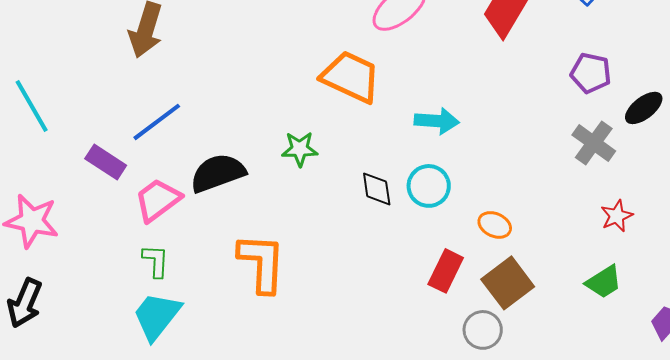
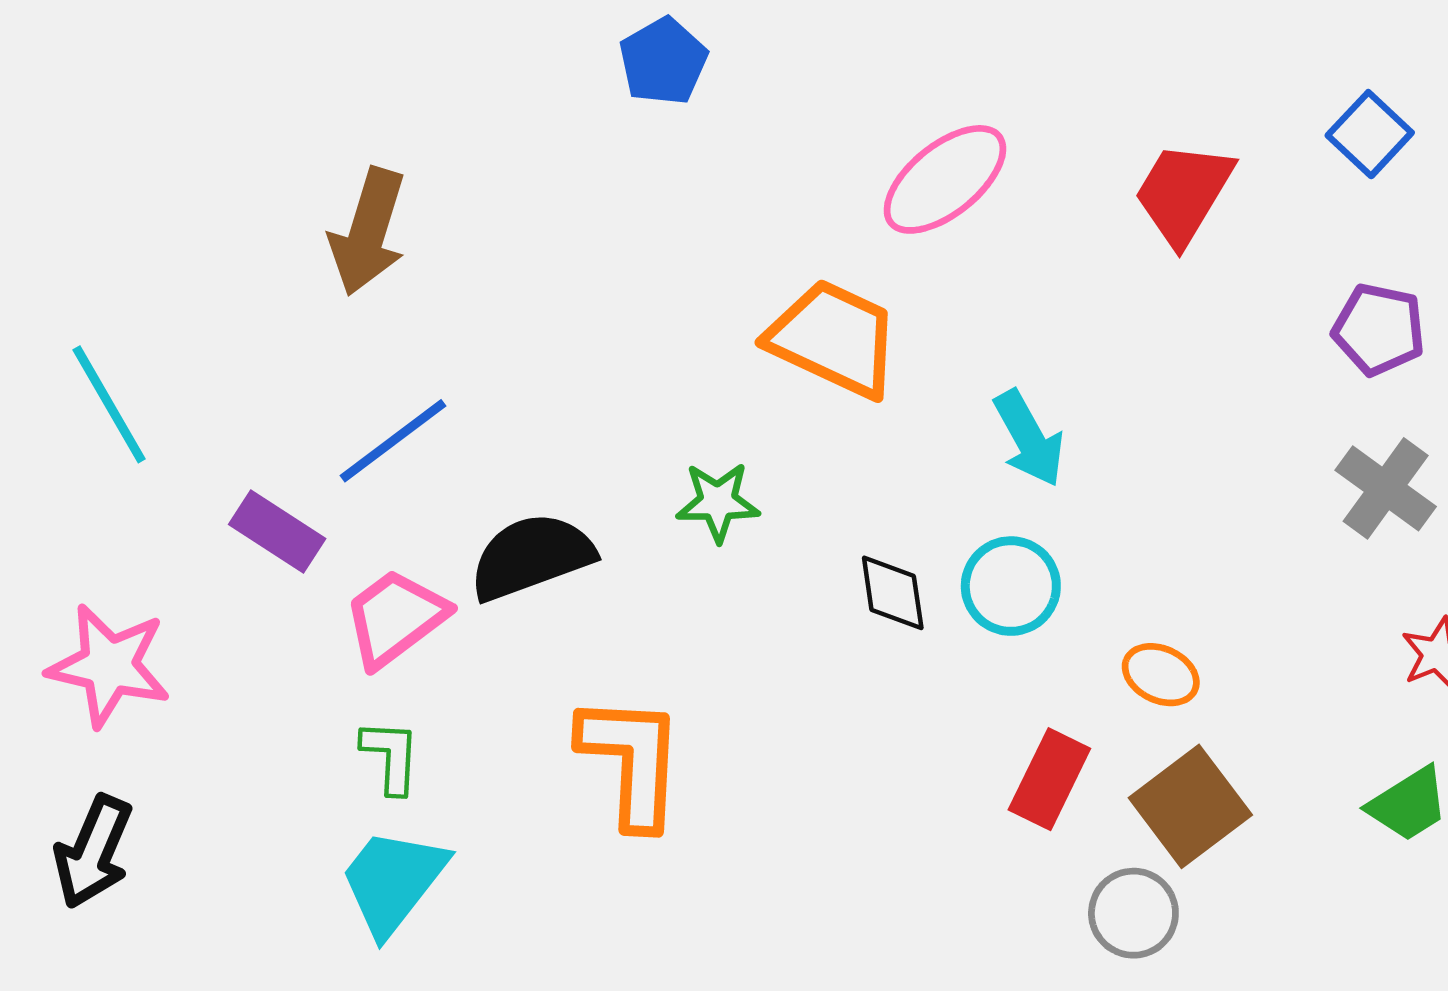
cyan arrow: (437, 121) -> (1029, 438), turned 57

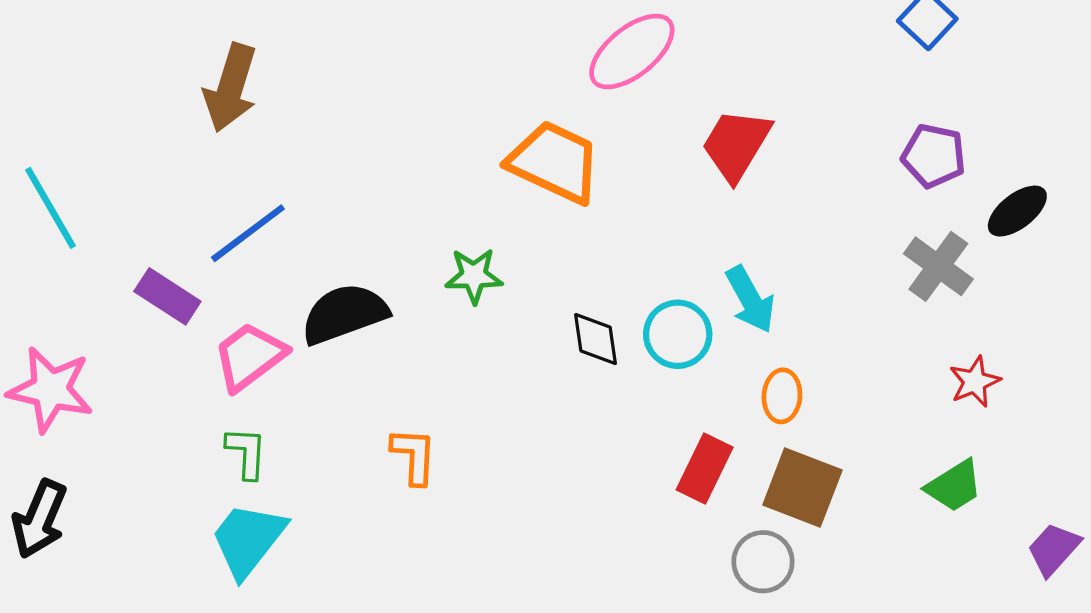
red trapezoid: (1183, 193) -> (736, 145), moved
cyan arrow: (1029, 438) -> (750, 300), moved
orange ellipse: (1161, 675) -> (782, 396), turned 69
orange L-shape: (631, 761) -> (414, 456), size x0.6
brown square: (1190, 806) -> (802, 487), turned -32

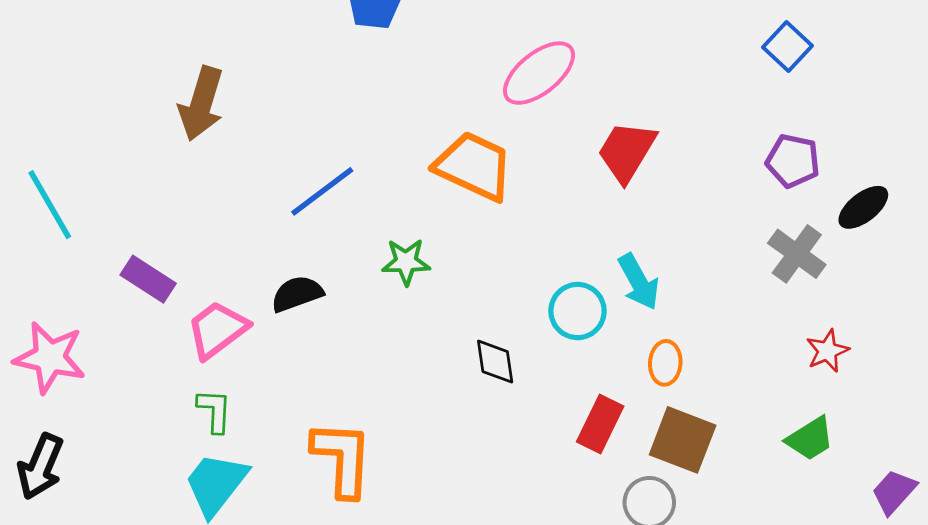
blue line: (248, 233) -> (322, 191), moved
black semicircle: (344, 314) -> (297, 294), size x0.7
black diamond: (596, 339) -> (495, 362), moved
orange L-shape: (414, 456) -> (342, 459), moved, size x1.6

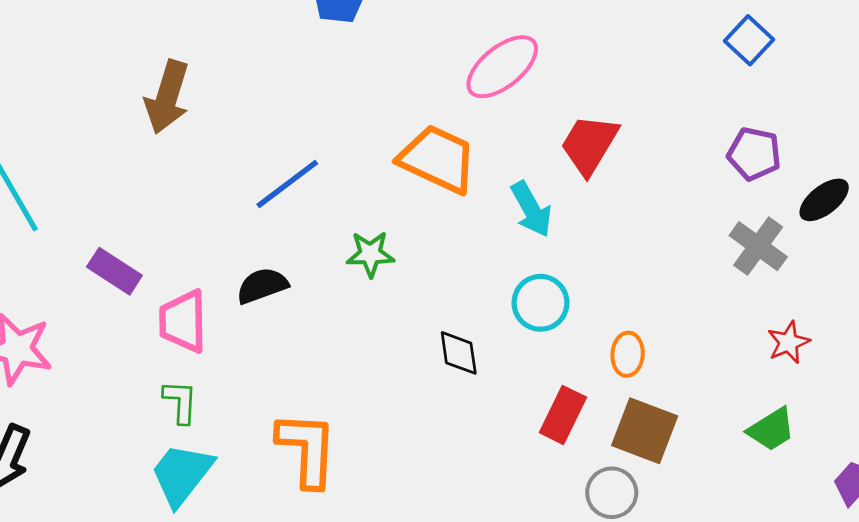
cyan arrow: (639, 282) -> (531, 209), moved
pink trapezoid: (217, 330) -> (183, 321), turned -54

